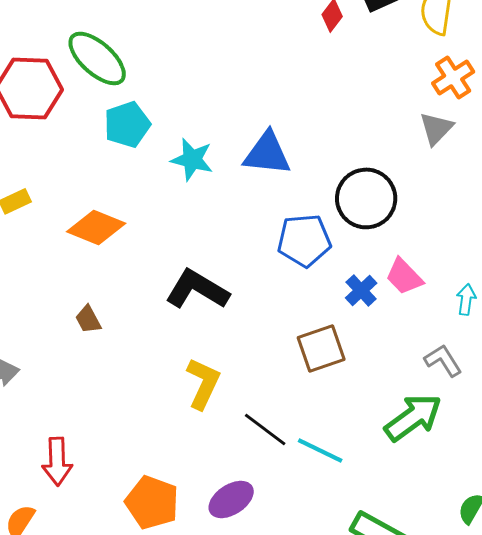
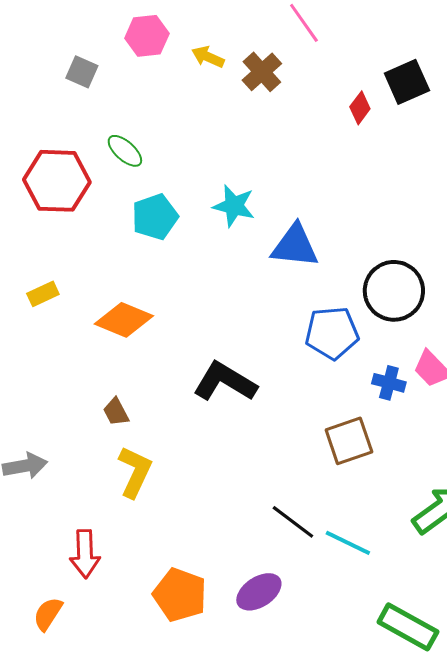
green ellipse: (97, 58) -> (125, 151), size x0.6
cyan star: (192, 159) -> (234, 206), moved
blue cross: (361, 290) -> (389, 383), turned -32
yellow L-shape: (203, 383) -> (135, 472), moved

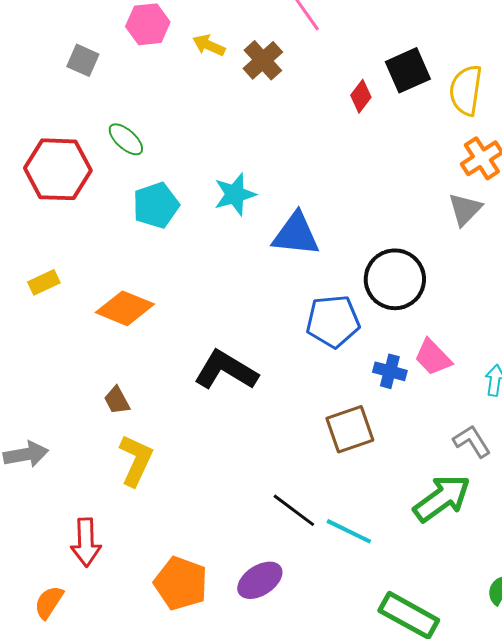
cyan star: (234, 206) -> (235, 194), turned -30

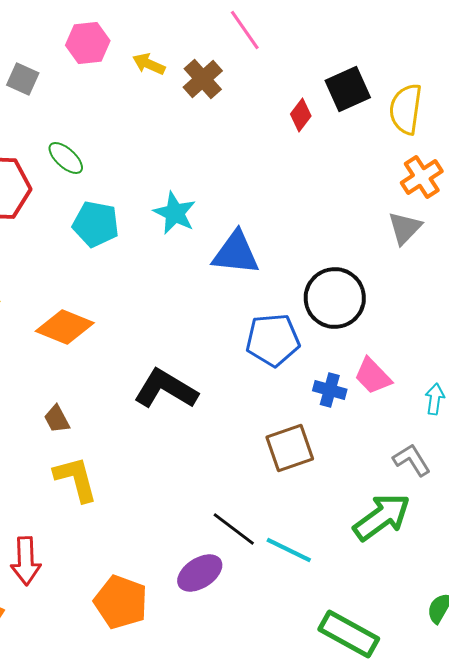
cyan star: (235, 194) -> (175, 213), turned -30
cyan pentagon: (156, 205) -> (96, 224), turned 30
yellow L-shape: (136, 460) -> (76, 479), turned -40
purple ellipse: (260, 580) -> (200, 573), moved

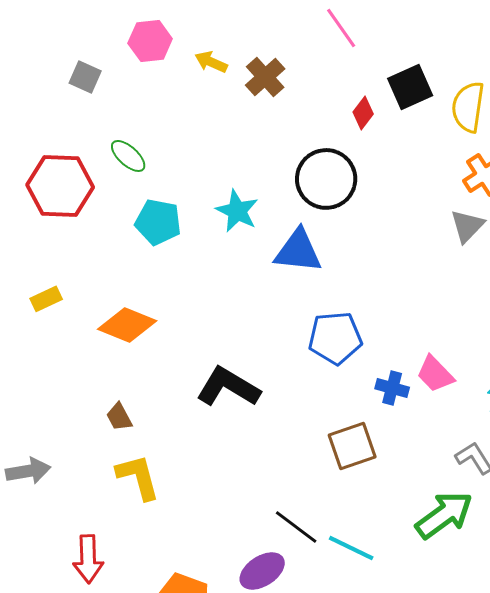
pink line: (245, 30) -> (341, 28), moved
black circle: (335, 298) -> (326, 179), moved

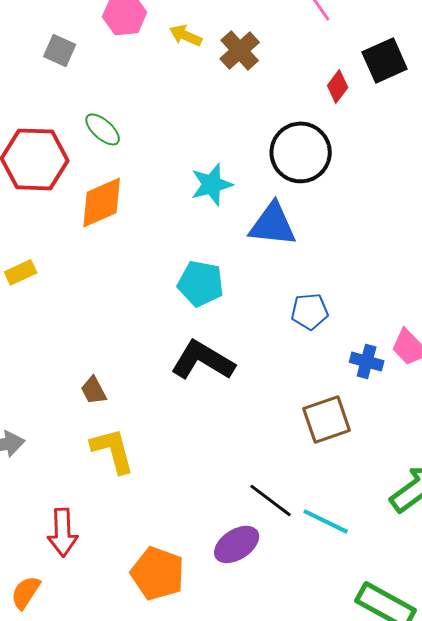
cyan star: (237, 211) -> (212, 184), turned 30
cyan pentagon: (158, 222) -> (201, 283), moved
orange diamond: (127, 325) -> (102, 202), moved, turned -46
blue pentagon: (335, 338) -> (310, 311), size x0.7

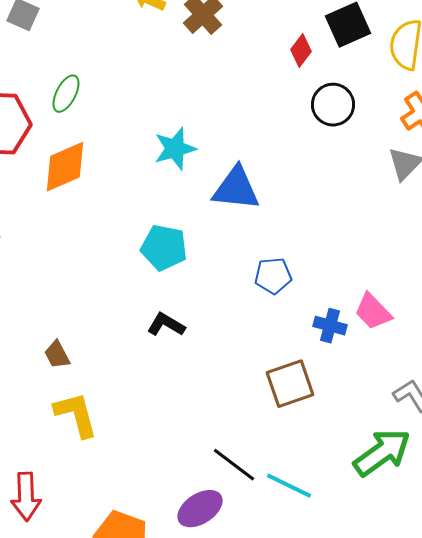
green ellipse: (103, 129) -> (66, 94), turned 75
black circle: (301, 152) -> (333, 105), moved, size x0.7
black L-shape: (203, 360) -> (166, 325), size x0.6

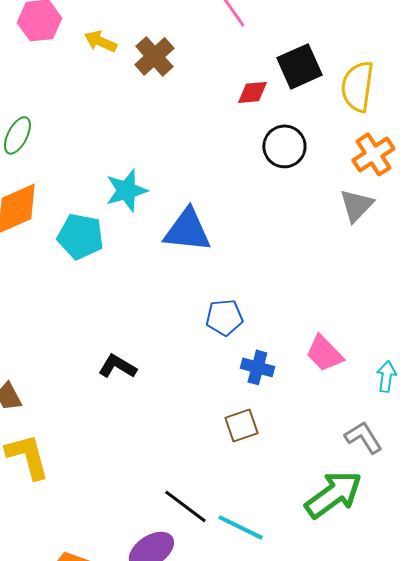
red diamond: (301, 51) -> (252, 92), turned 48
cyan pentagon: (164, 248) -> (80, 236), moved
blue cross: (330, 326) -> (257, 367), moved
brown square: (290, 384) -> (241, 425), size x0.7

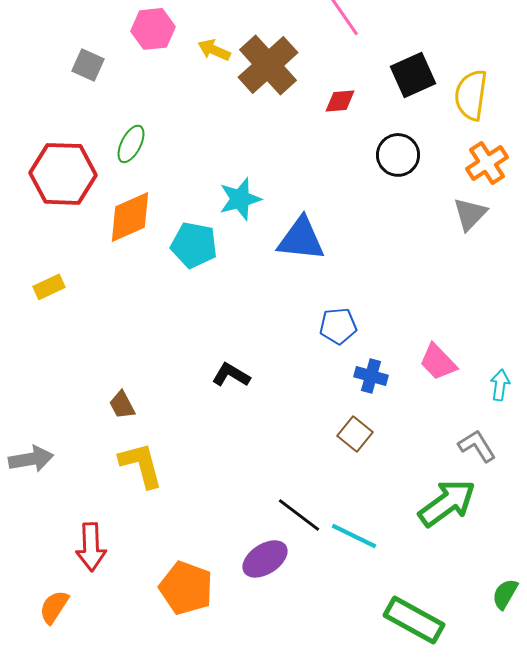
brown cross: (154, 56) -> (268, 65), size x1.5
red diamond: (252, 92) -> (340, 101), moved
brown square: (241, 425) -> (355, 434), turned -32

